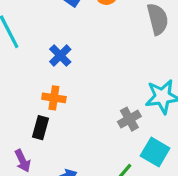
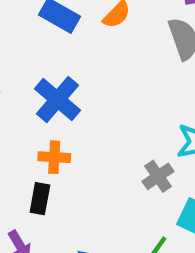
blue cross: (60, 56) -> (58, 99), size x1.5

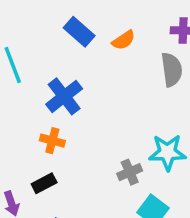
black rectangle: (40, 199) -> (44, 183), moved, turned 40

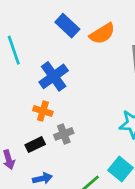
orange semicircle: (124, 40) -> (102, 34), size x1.4
gray cross: (130, 172) -> (64, 134), moved

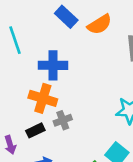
blue cross: (54, 76) -> (53, 65), turned 36
orange cross: (43, 111) -> (43, 98), size x1.5

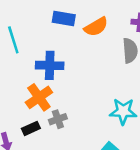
blue rectangle: (66, 17) -> (64, 19), turned -35
orange cross: (43, 98) -> (39, 97), turned 36

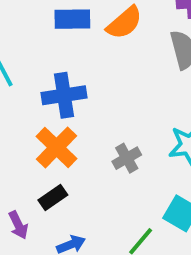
gray cross: (58, 119) -> (127, 158), moved

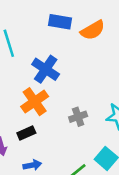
blue cross: (64, 95) -> (46, 69), turned 32

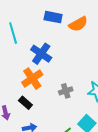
black rectangle: (26, 133) -> (25, 103), turned 64

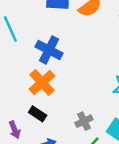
gray cross: (66, 91) -> (84, 121), moved

